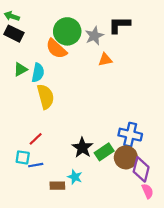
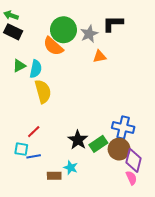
pink semicircle: (148, 191) -> (131, 178), moved

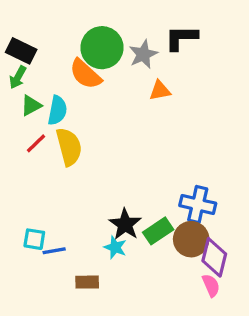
green arrow: (11, 15) -> (18, 77), moved, turned -80
red line: (34, 132) -> (36, 143), moved
cyan star: (71, 168) -> (115, 247), moved

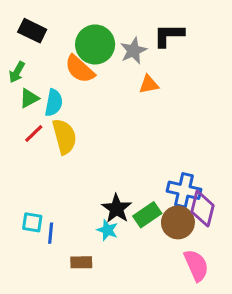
black rectangle: (21, 51) -> (32, 31), moved
blue line: (54, 251) -> (51, 233), turned -75
purple diamond: (214, 257) -> (202, 209), moved
pink semicircle: (211, 285) -> (196, 265), size x1.5

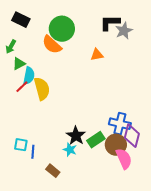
gray star: (133, 51) -> (124, 31), moved
cyan semicircle: (54, 103) -> (29, 76), moved
brown rectangle: (81, 262) -> (53, 171), turned 40
pink semicircle: (196, 265) -> (124, 159), moved

